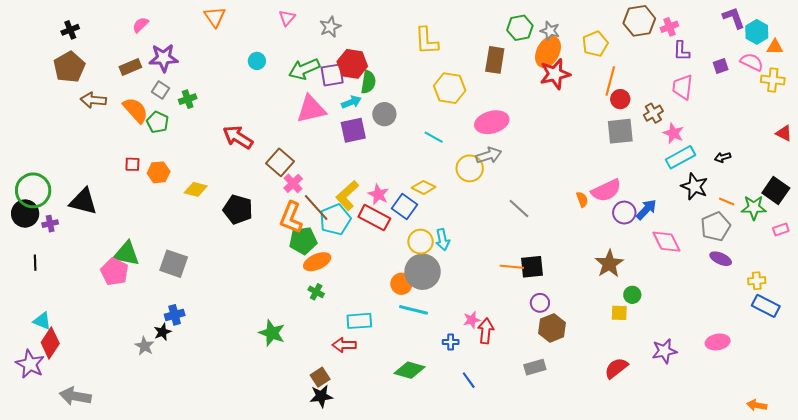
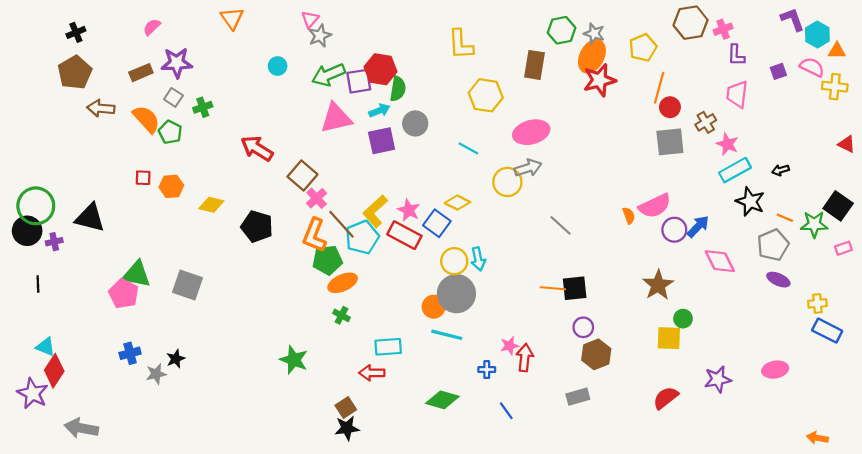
gray star: (330, 27) -> (320, 36), moved
yellow square: (619, 313) -> (669, 338), size x1.4
blue cross: (175, 315) -> (130, 353), moved
gray star: (145, 346) -> (156, 374), turned 30

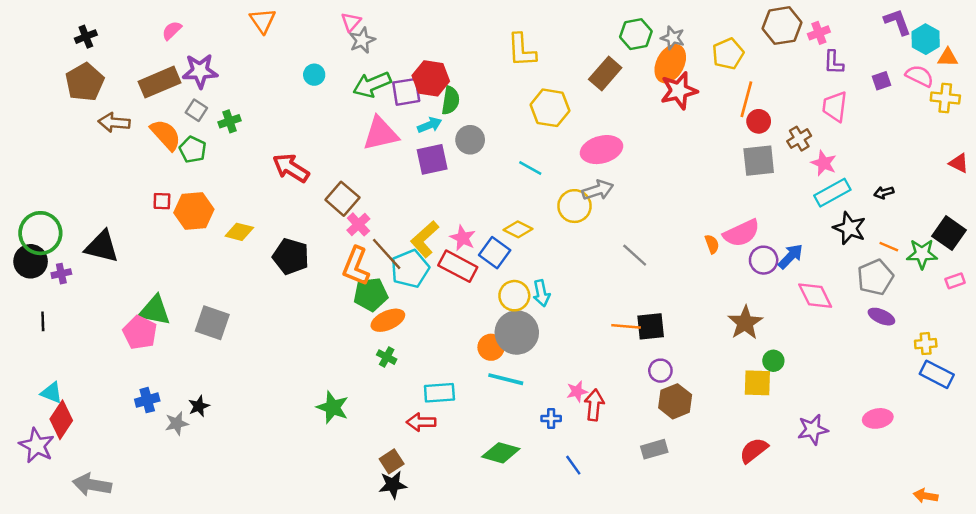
brown rectangle: (534, 65) -> (605, 73), turned 32
brown rectangle: (141, 73) -> (159, 82), size x1.5
orange hexagon: (171, 186) -> (194, 211), size x1.4

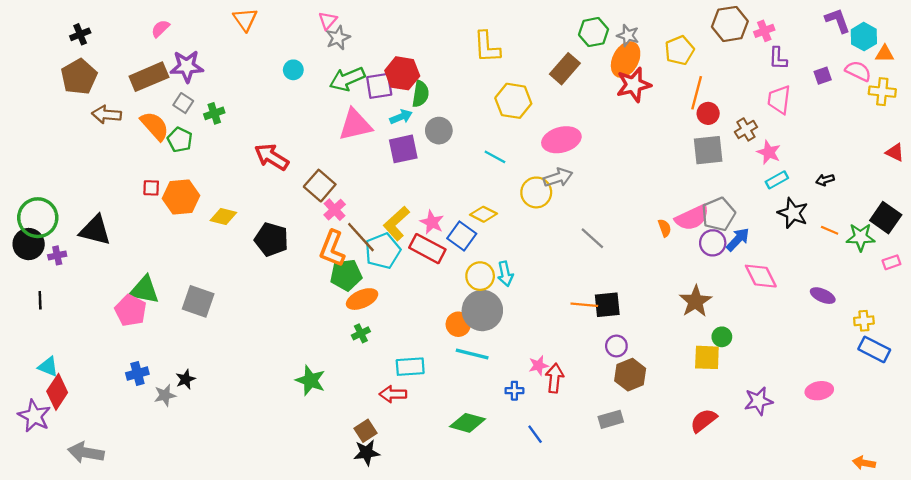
cyan rectangle: (832, 193) -> (777, 180), size x0.7
gray pentagon: (875, 277) -> (718, 214), moved
green cross: (387, 357) -> (361, 333), turned 36

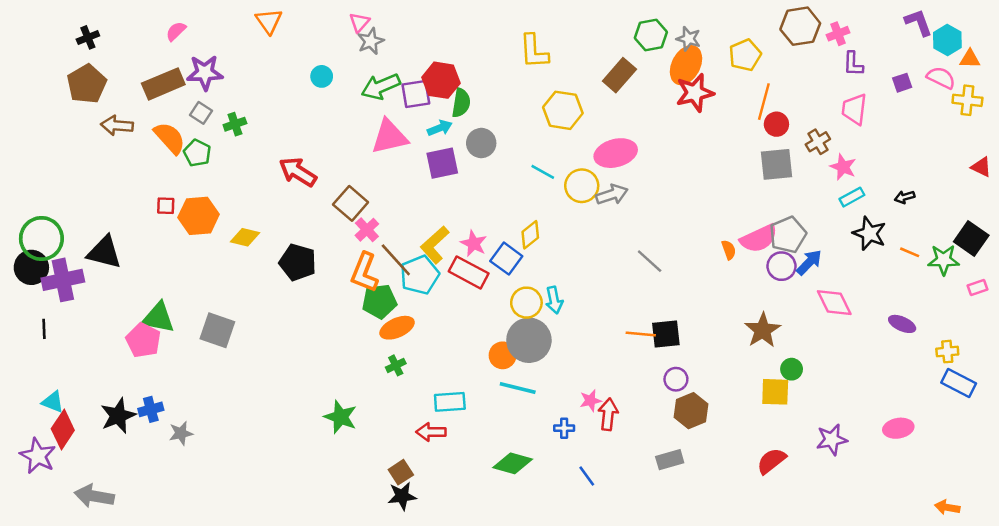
yellow circle: (536, 192) -> (582, 186), moved
yellow diamond: (484, 214) -> (530, 235), turned -65
purple cross: (57, 255) -> (63, 280), size x2.0
black star: (186, 379) -> (118, 416), moved, size x1.6

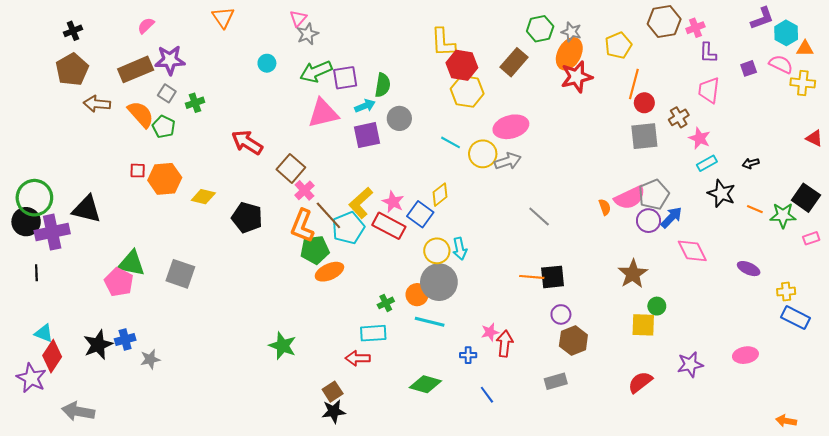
purple L-shape: (918, 22) -> (762, 18), turned 90
red hexagon: (441, 80) -> (462, 65), moved
green cross: (396, 365) -> (386, 303), moved

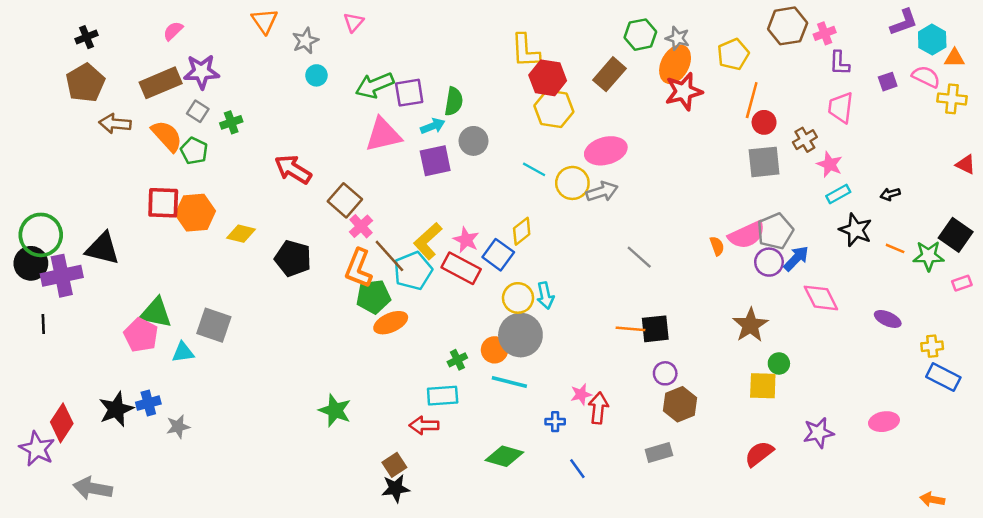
gray star: (308, 34) -> (305, 41), moved
red square: (138, 171) -> (163, 203), size x1.8
cyan triangle: (44, 333) -> (183, 352), moved, turned -30

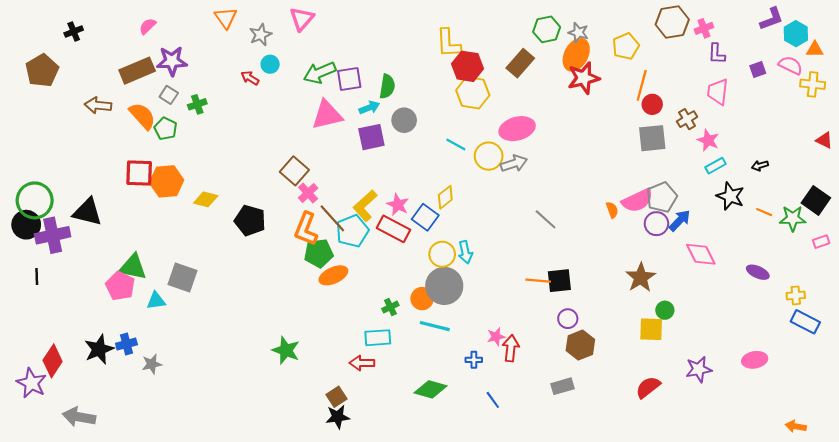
pink triangle: (354, 22) -> (302, 19), size x1.4
brown pentagon: (85, 83) -> (42, 71), moved
red arrow: (293, 169) -> (250, 78), moved, size x0.6

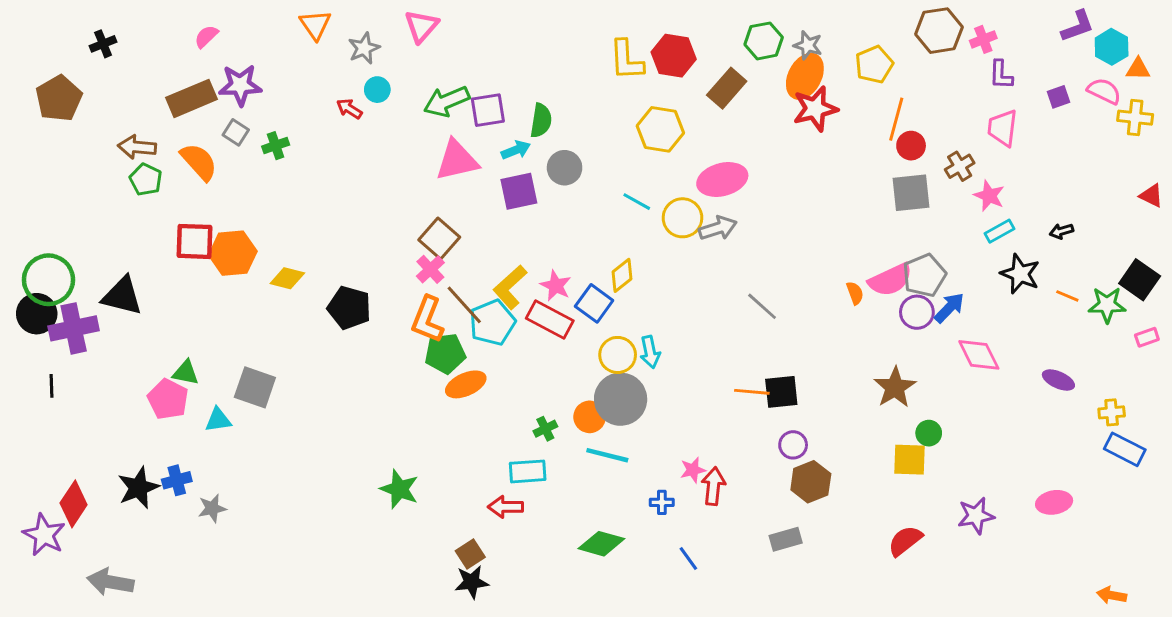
red hexagon: (467, 66) -> (674, 56), moved
green pentagon: (166, 129) -> (146, 179), moved
brown square: (294, 171) -> (439, 238), moved
green triangle: (133, 267) -> (186, 373), size x0.7

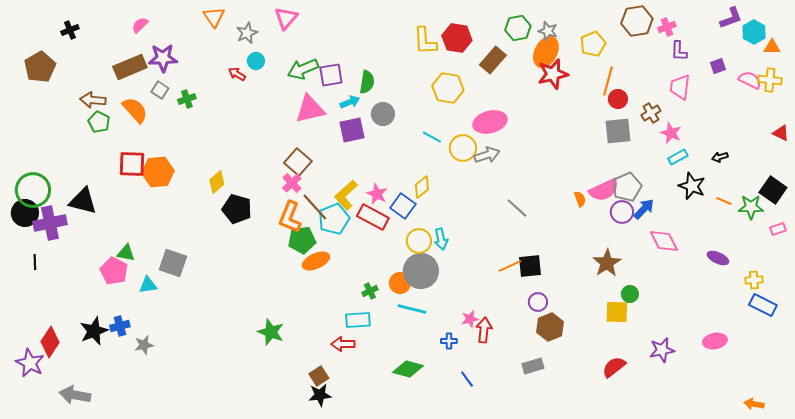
pink semicircle: (1104, 91) -> (750, 80), moved
yellow diamond: (287, 278) -> (217, 182), moved, turned -55
orange line: (752, 392) -> (510, 266), turned -30

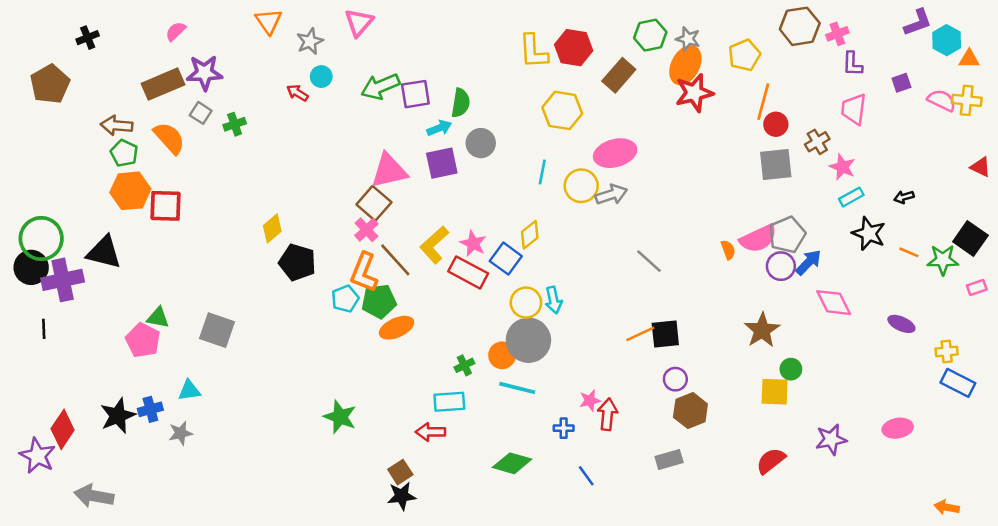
pink triangle: (310, 109) -> (389, 171), moved
cyan line: (432, 137) -> (542, 172), turned 72
orange hexagon: (158, 172) -> (130, 191), moved
cyan pentagon: (334, 219) -> (345, 299), moved, size x0.7
cyan triangle: (148, 285) -> (189, 390), moved

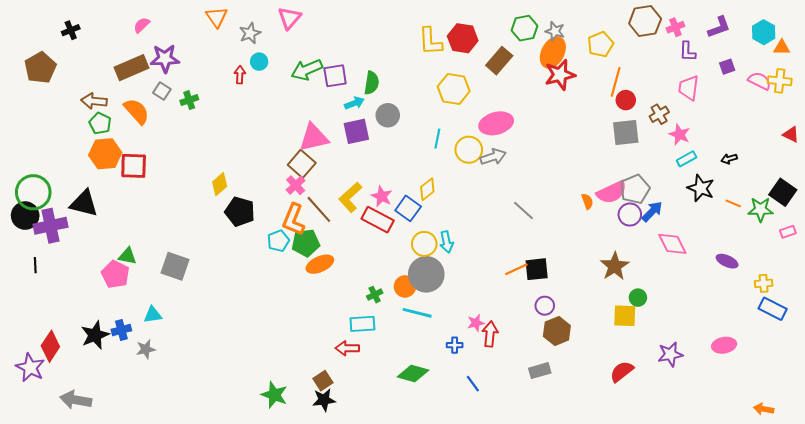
purple L-shape: (918, 23) -> (719, 27), moved
red arrow: (297, 93) -> (240, 75), turned 60
green star: (340, 417) -> (274, 395), moved

